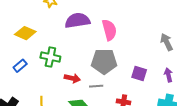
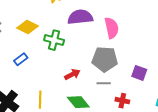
green cross: (50, 57) -> (54, 40), moved
red arrow: (72, 78) -> (72, 74), turned -42
gray line: (96, 86) -> (104, 83), moved

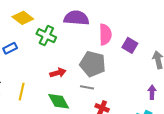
purple square: (139, 73) -> (130, 45), moved

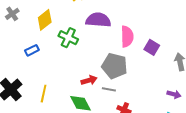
yellow diamond: (23, 18) -> (45, 20), turned -75
red arrow: (58, 73) -> (89, 80), moved
purple arrow: (152, 92) -> (174, 94), turned 104

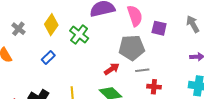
green cross: (68, 38) -> (79, 35), turned 30
purple square: (152, 47) -> (159, 28), moved
gray line: (109, 89) -> (142, 70), moved

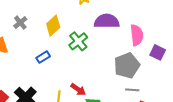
gray pentagon: (132, 48) -> (127, 66), turned -30
red arrow: (112, 69) -> (78, 89), moved, turned 56

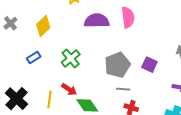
pink semicircle: (137, 35) -> (128, 17), moved
green cross: (78, 41) -> (71, 58), moved
purple square: (158, 52) -> (149, 65), moved

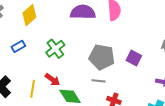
gray pentagon: (117, 65) -> (102, 57), turned 30
gray line: (123, 89) -> (99, 81), moved

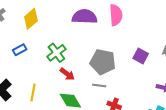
purple square: (134, 58) -> (141, 56), moved
red arrow: (52, 80) -> (67, 74), moved

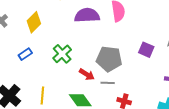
red arrow: (67, 74) -> (87, 74), moved

